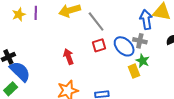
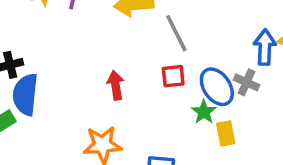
green star: (143, 61) -> (204, 112), moved
blue semicircle: (20, 71) -> (25, 94), turned -140

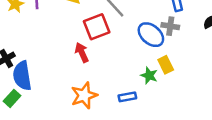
red square: (173, 76) -> (97, 27), moved, size x1.5
green star: (204, 112) -> (149, 75), moved

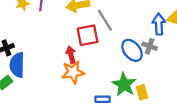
yellow rectangle: (166, 65) -> (142, 92), moved
green star: (149, 75) -> (124, 85), size x1.6
orange star: (84, 95) -> (73, 72), moved

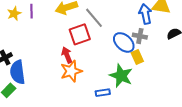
yellow rectangle: (142, 92) -> (137, 57), moved

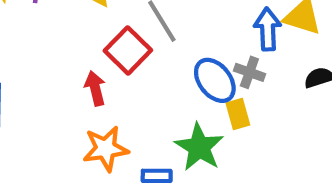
red square: (80, 34) -> (128, 50), turned -35
orange star: (71, 71) -> (106, 149), moved

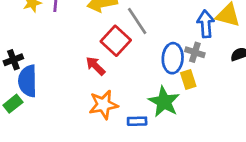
blue ellipse: (215, 80) -> (173, 58), turned 44
red arrow: (95, 88) -> (95, 66), turned -30

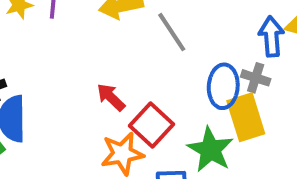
red square: (116, 41) -> (152, 125), moved
yellow rectangle: (188, 79) -> (246, 117), size x1.6

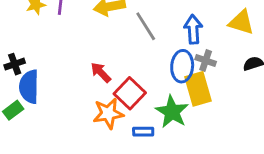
blue arrow: (271, 37) -> (193, 29), moved

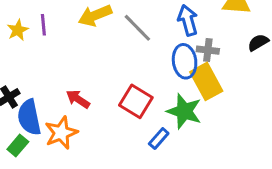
red arrow: (101, 73) -> (78, 99), moved
orange star: (108, 113) -> (61, 133), moved
blue rectangle: (143, 132) -> (159, 138), turned -36

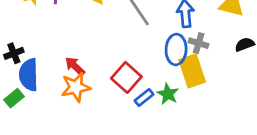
green star: (184, 111) -> (168, 94), size x0.7
orange star: (61, 133) -> (76, 87), moved
blue rectangle: (159, 138) -> (144, 97), moved

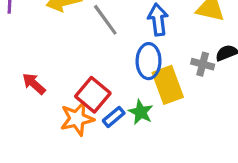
gray cross: (199, 43) -> (203, 64), moved
orange star: (76, 87) -> (77, 119), moved

